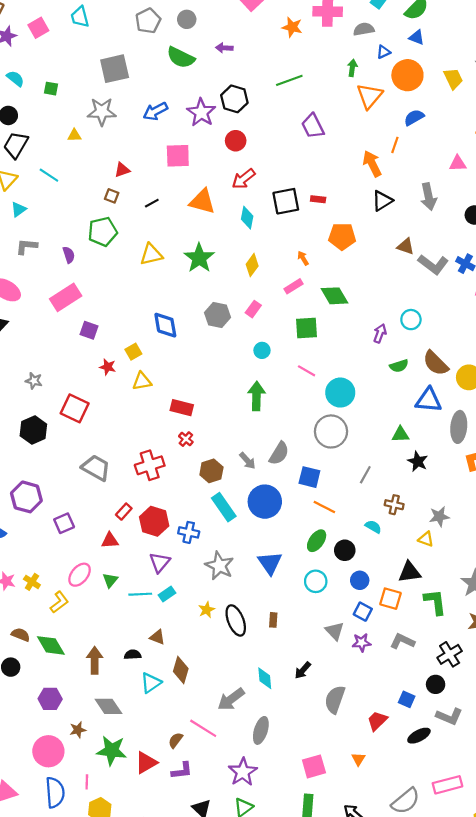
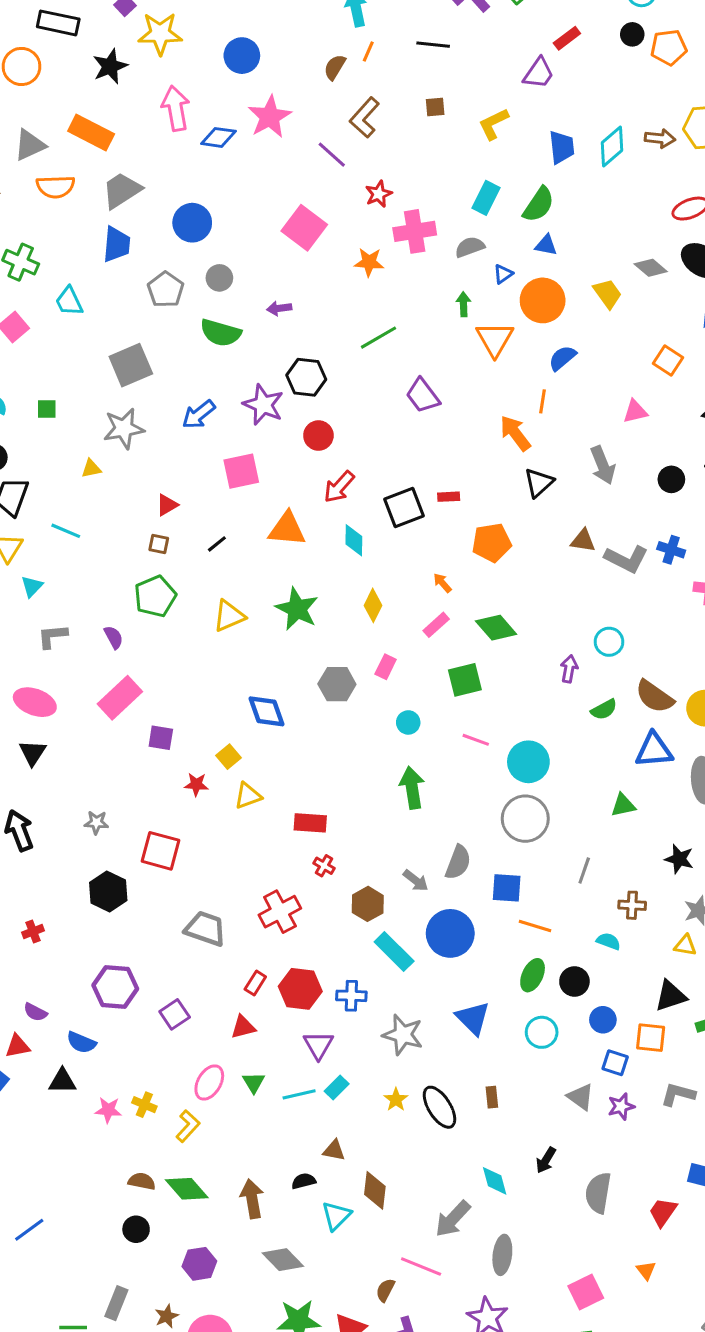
black star: (418, 461) -> (679, 859), moved
brown star: (78, 730) -> (167, 1316), moved

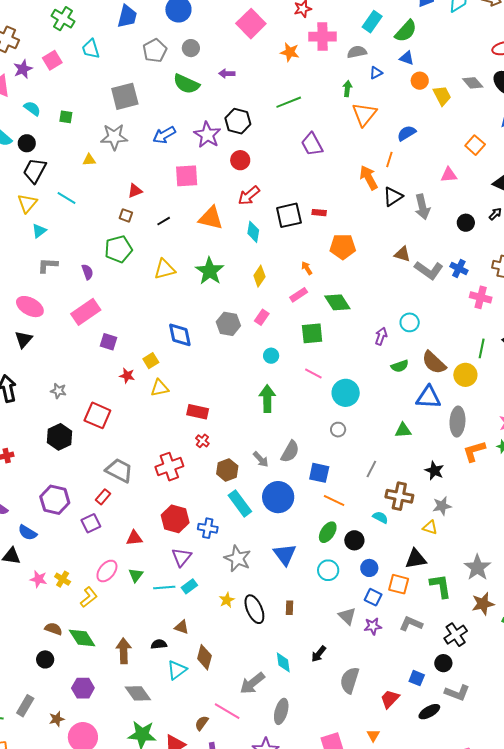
orange circle: (543, 300) -> (420, 81), moved, size x0.6
black triangle: (539, 483) -> (393, 197), moved
gray circle: (525, 819) -> (338, 430), size x0.5
brown cross: (632, 905) -> (399, 496), size x1.5
red rectangle: (255, 983) -> (103, 497), moved

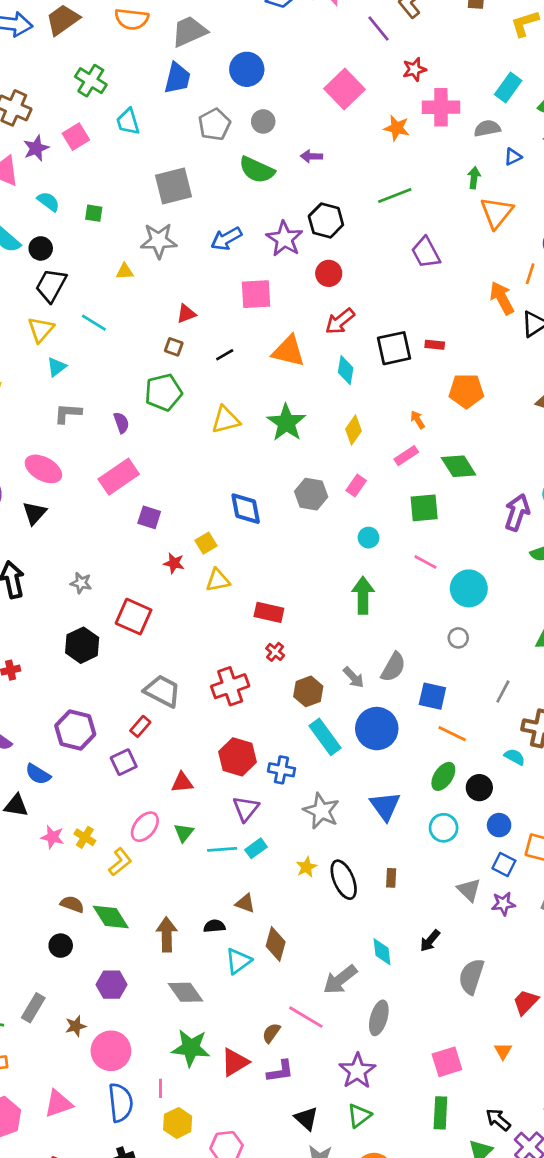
purple arrow: (381, 336) -> (517, 512), size x1.5

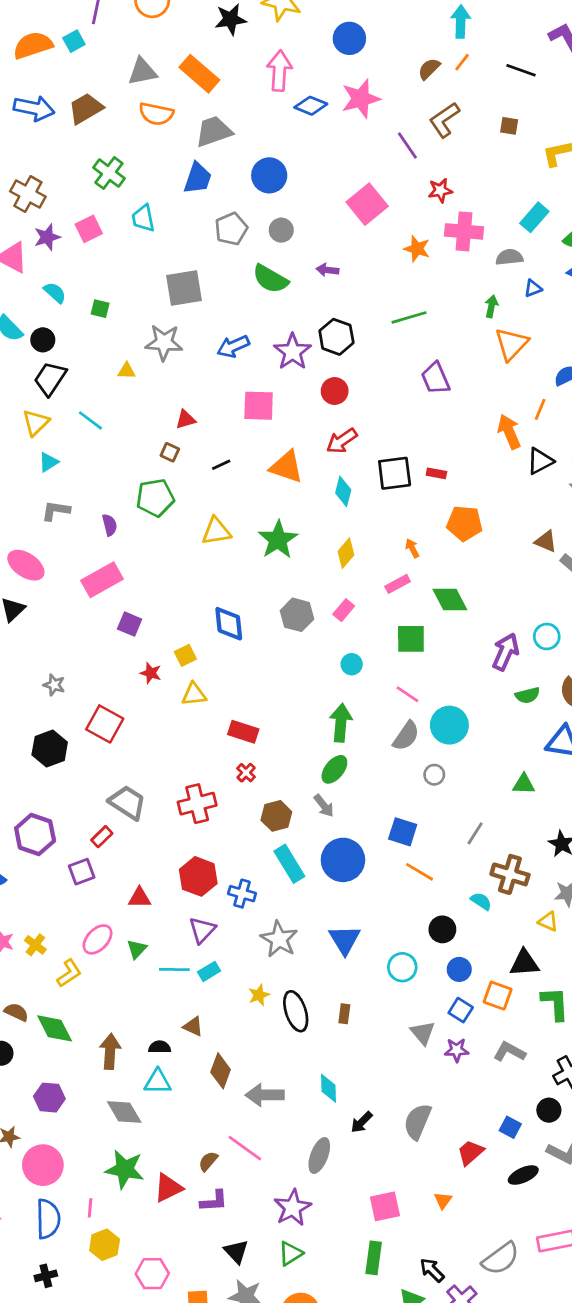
gray semicircle: (393, 667) -> (406, 736), moved
green ellipse: (443, 776) -> (334, 769), moved
black arrow: (430, 941) -> (362, 1122), moved
cyan triangle: (238, 961) -> (158, 1082), moved, turned 32
gray arrow: (340, 980) -> (265, 1095), moved, turned 33

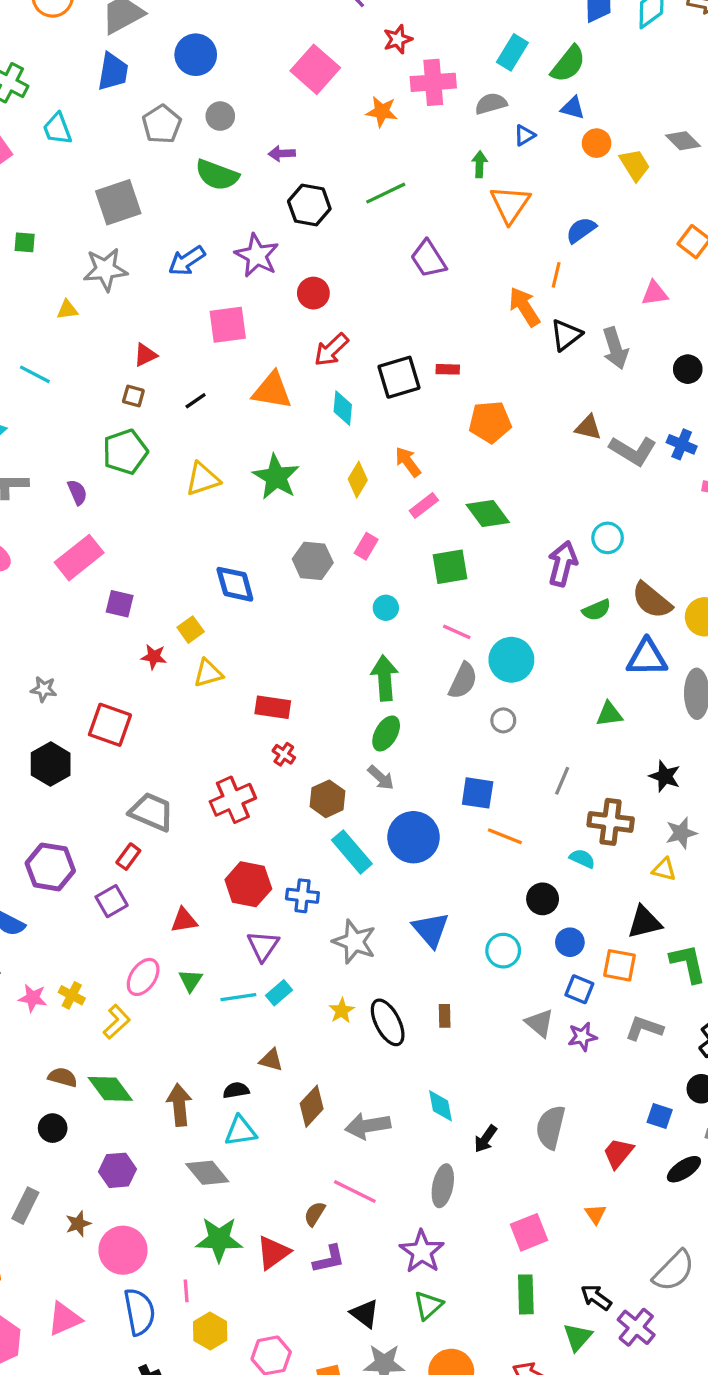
black hexagon: (336, 337) -> (309, 205), moved
orange arrow: (412, 548) -> (408, 462), moved, size x1.4
brown diamond: (221, 1071) -> (312, 1106), turned 32

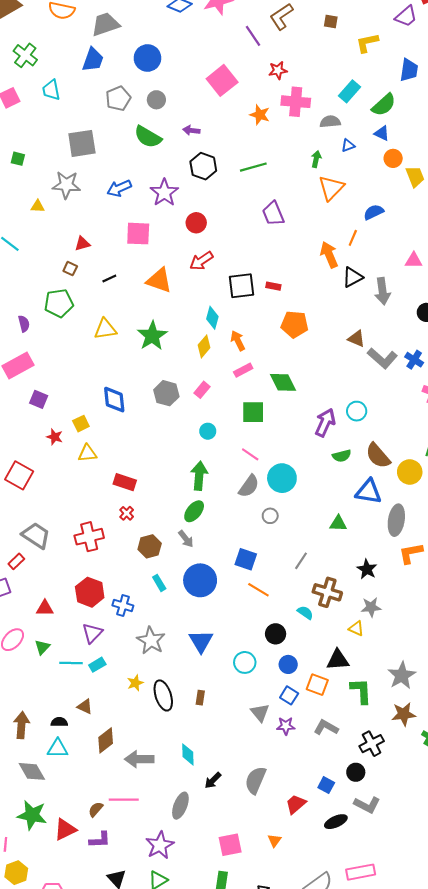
cyan diamond: (343, 408) -> (212, 318), moved
cyan rectangle: (352, 852) -> (159, 583), size x0.6
pink line: (355, 1191) -> (124, 800), turned -36

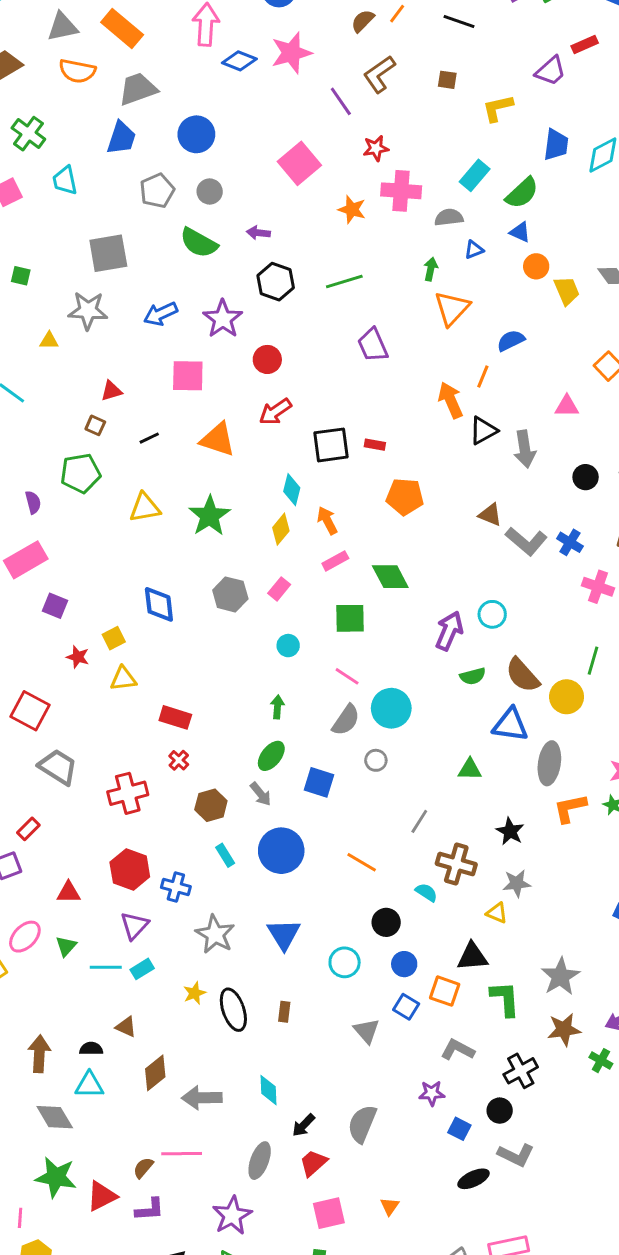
green arrow: (199, 476) -> (277, 707), size x0.6
gray trapezoid: (36, 535) -> (58, 767), moved
blue square: (246, 559) -> (319, 782), moved
purple star: (286, 726) -> (432, 1093), moved
red trapezoid: (296, 804) -> (313, 1163), moved

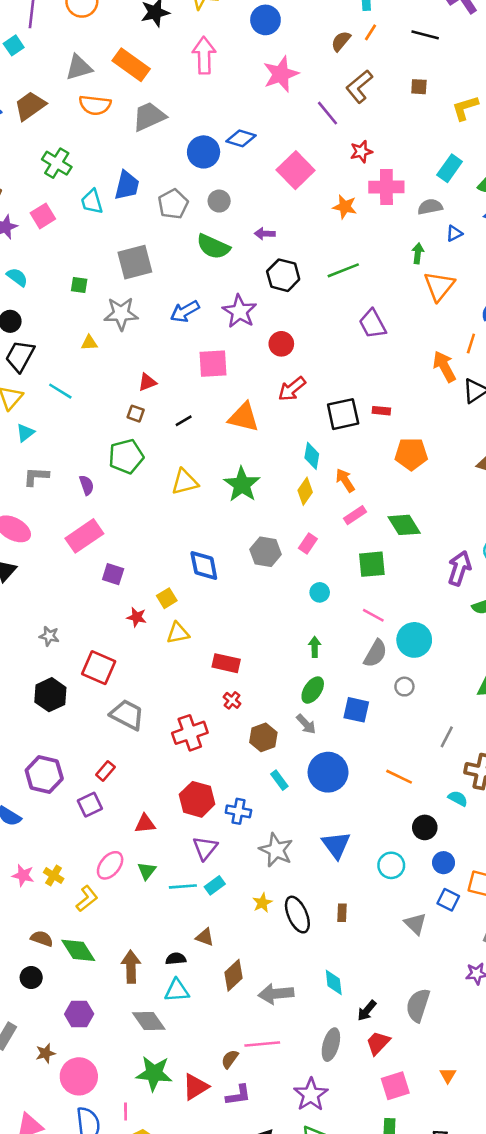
blue diamond: (239, 61) -> (241, 138), moved
blue trapezoid: (121, 138) -> (127, 185), moved
green square: (21, 276) -> (79, 285), moved

